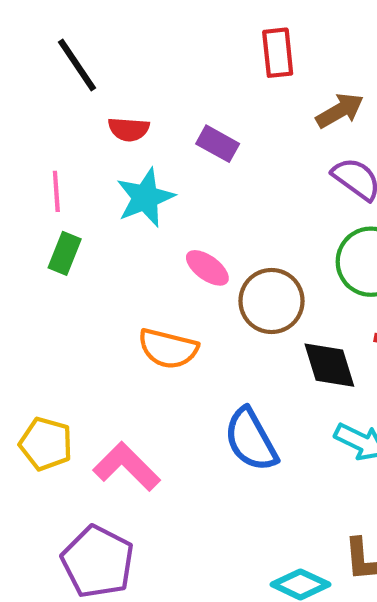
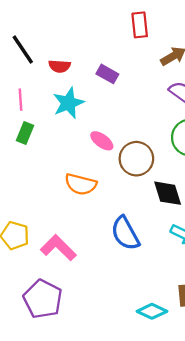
black line: (77, 65) -> (23, 49), moved

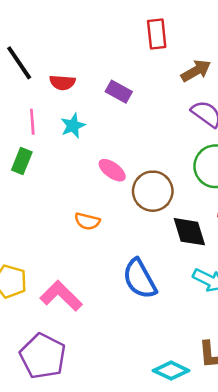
pink line: (21, 100) -> (32, 122), moved
cyan star: (68, 103) -> (73, 126), size x0.7
orange semicircle: (81, 184) -> (87, 221), size x0.7

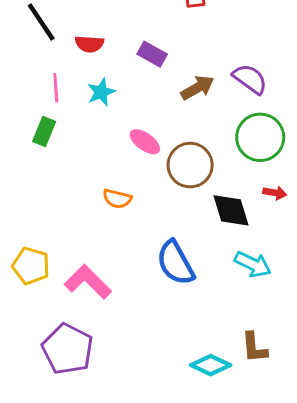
brown arrow: (196, 71) -> (197, 88), moved

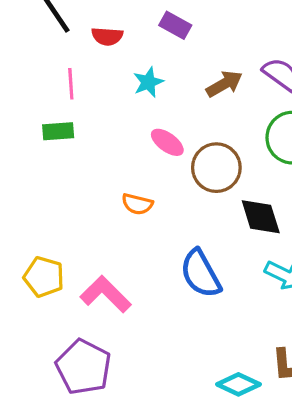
purple rectangle: (152, 54) -> (175, 25), moved
cyan star: (101, 92) -> (148, 82), moved
green rectangle: (44, 131) -> (58, 131), turned 64

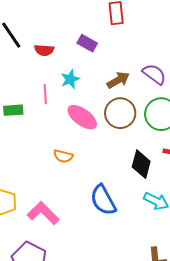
pink line: (71, 84) -> (45, 94), moved
pink ellipse: (167, 142) -> (82, 117), size x1.4
brown circle: (216, 168) -> (120, 113), moved
black diamond: (261, 217) -> (141, 164), turned 32

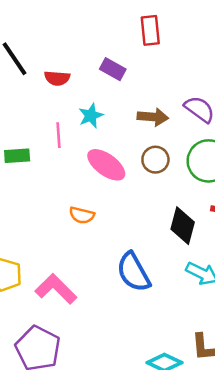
brown arrow: (118, 80) -> (153, 117), turned 35
brown circle: (120, 113) -> (155, 160), size x0.7

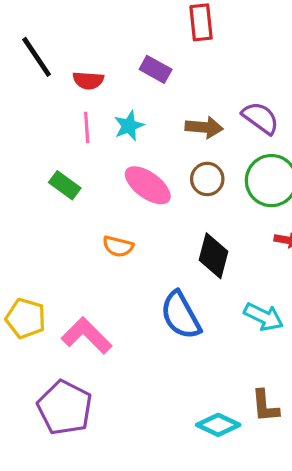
pink line: (58, 135) -> (87, 127), moved
green rectangle: (17, 156) -> (65, 185), moved, turned 40
black diamond: (183, 226) -> (214, 256), moved

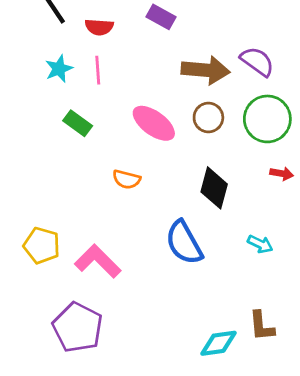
cyan star: (129, 126) -> (59, 69), moved
brown arrow: (204, 127) -> (206, 70), size x1.4
cyan arrow: (264, 317) -> (260, 244), size x0.7
cyan diamond: (218, 425) -> (218, 343), turned -33

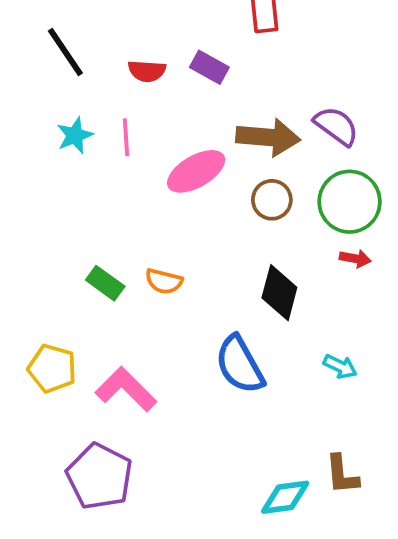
red semicircle: (99, 27) -> (147, 71), moved
green rectangle: (78, 123) -> (105, 283), moved
pink ellipse: (154, 123) -> (196, 171), moved, turned -66
red arrow: (282, 174) -> (355, 259), moved

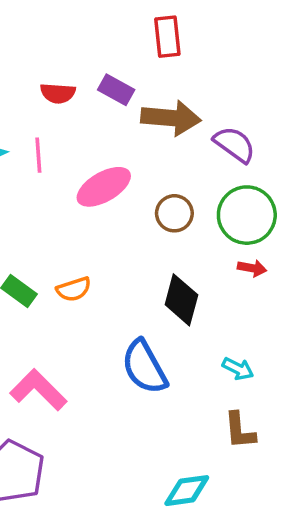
brown arrow: (268, 137) -> (171, 118), moved
orange semicircle: (164, 281) -> (74, 289), turned -32
brown L-shape: (342, 475) -> (240, 431), moved

